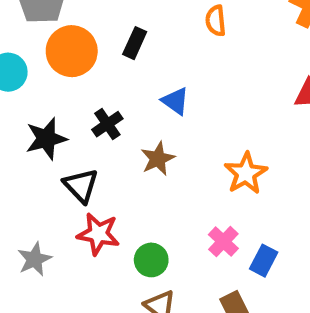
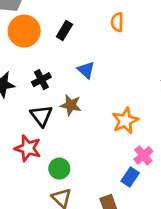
brown star: (158, 159) -> (71, 105), turned 30
black triangle: (81, 186) -> (41, 116), moved
pink cross: (223, 242) -> (143, 155), moved

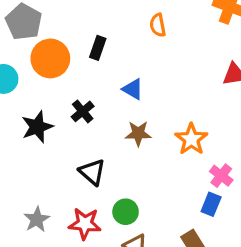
brown star: (71, 105) -> (138, 133), moved
black triangle: (41, 116) -> (92, 172), moved
red star: (28, 148) -> (85, 224), moved

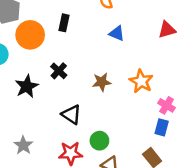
blue triangle: (133, 89) -> (117, 33), moved
gray star: (37, 219) -> (23, 145), moved

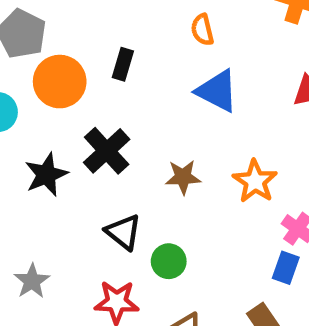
blue triangle: (117, 33) -> (217, 91), size x1.5
black cross: (59, 71) -> (107, 151), size x1.5
green circle: (99, 141) -> (169, 261), moved

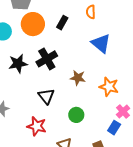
orange semicircle: (202, 30) -> (91, 12), moved
orange star: (255, 181) -> (109, 87), turned -30
green circle: (169, 261) -> (76, 115), moved

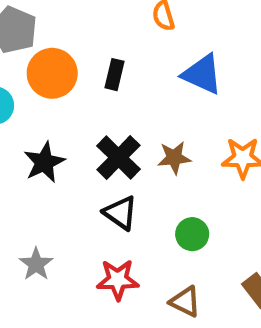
black rectangle: (62, 23) -> (114, 75), moved
black cross: (47, 59) -> (118, 157), moved

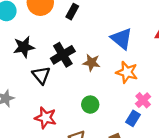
blue triangle: (202, 74) -> (122, 39), moved
black triangle: (120, 213) -> (41, 75), moved

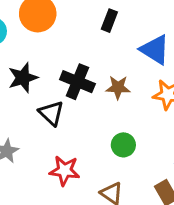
black rectangle: (72, 12) -> (109, 21), moved
black cross: (63, 55) -> (77, 82), turned -30

